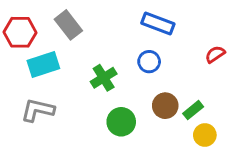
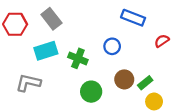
blue rectangle: (158, 23) -> (133, 18), moved
cyan rectangle: (43, 65) -> (46, 51), moved
green cross: (104, 78) -> (78, 58), turned -36

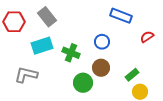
brown circle: (124, 79) -> (101, 68), moved

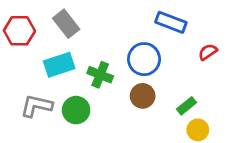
blue circle: (102, 42) -> (144, 59), size x1.5
green circle: (83, 83) -> (76, 110), moved

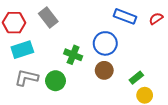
red semicircle: (208, 52) -> (156, 19), moved
cyan rectangle: (59, 65) -> (22, 50), moved

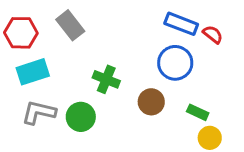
red semicircle: (156, 19) -> (213, 34), moved, turned 72
blue circle: (105, 43) -> (175, 63), moved
green rectangle: (136, 78) -> (198, 112), turned 64

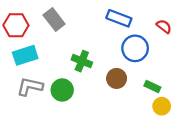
blue rectangle: (181, 24) -> (119, 18), moved

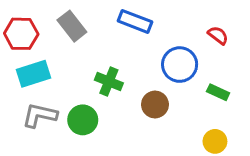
blue rectangle: (119, 18) -> (135, 21), moved
green rectangle: (152, 87) -> (218, 92), moved

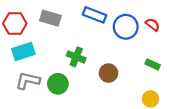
gray rectangle: (72, 26) -> (50, 18), turned -36
blue circle: (180, 65) -> (126, 27), moved

